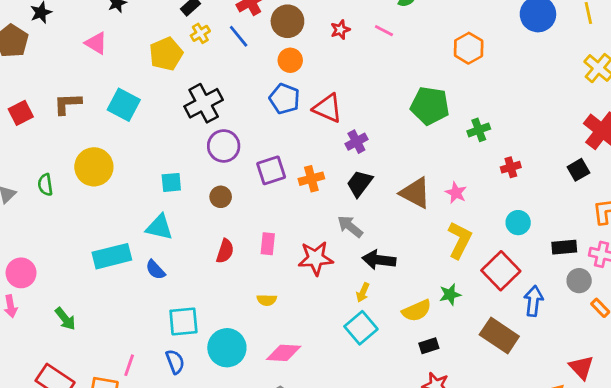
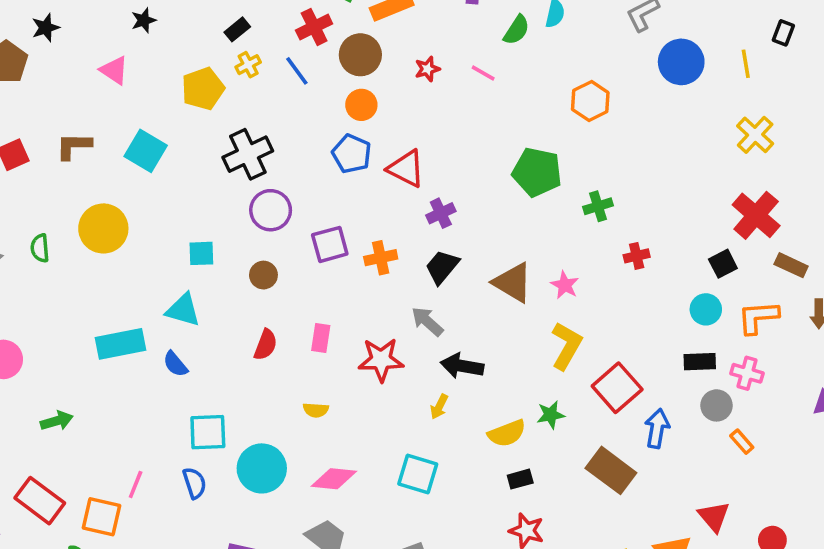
cyan circle: (518, 223) -> (706, 309), moved
green arrow: (65, 319) -> (57, 421), turned -70
cyan square: (361, 328) -> (418, 474), moved, turned -36

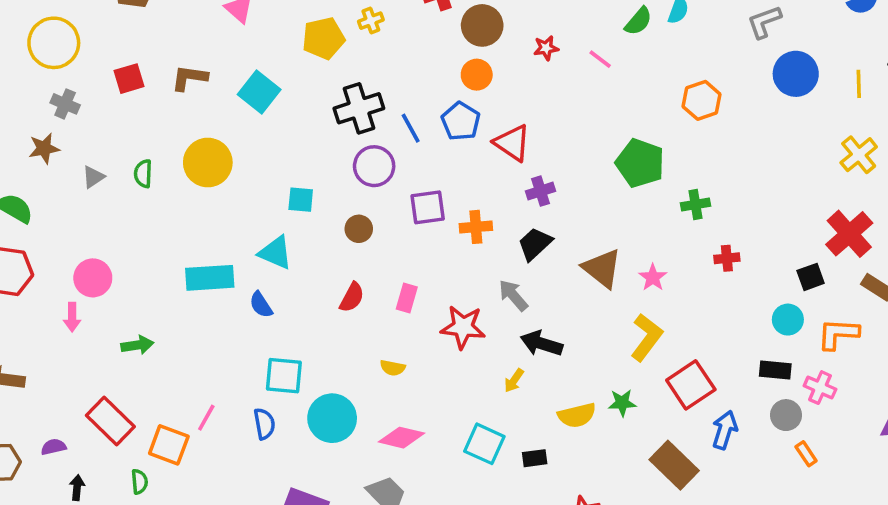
blue line: (297, 71) -> (411, 128), moved
black rectangle: (520, 479) -> (535, 458), moved

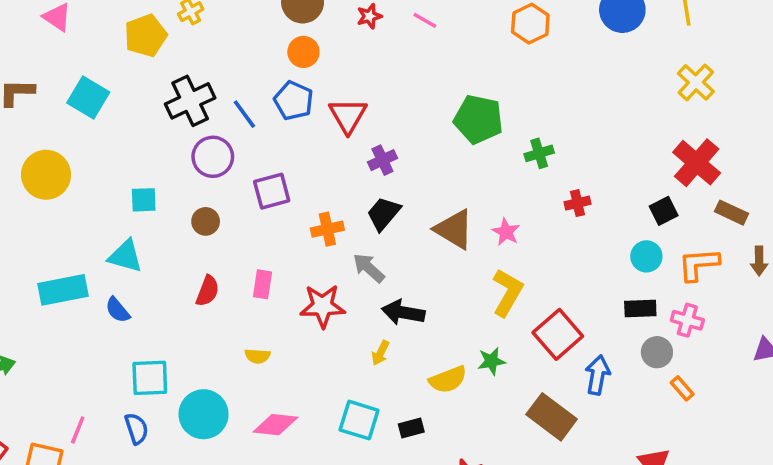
orange hexagon: (702, 100) -> (530, 24), moved
red triangle: (512, 143) -> (348, 116), turned 33
orange cross: (476, 227) -> (327, 229), moved

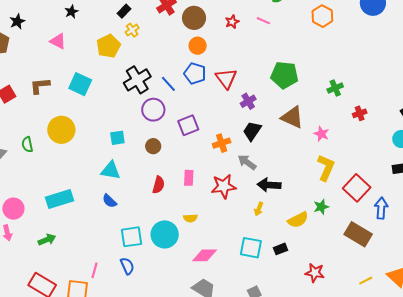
green pentagon: (478, 119) -> (284, 75), moved
brown triangle: (454, 229) -> (292, 117), moved
cyan rectangle: (63, 290) -> (60, 199), moved
cyan circle: (204, 414) -> (165, 234), moved

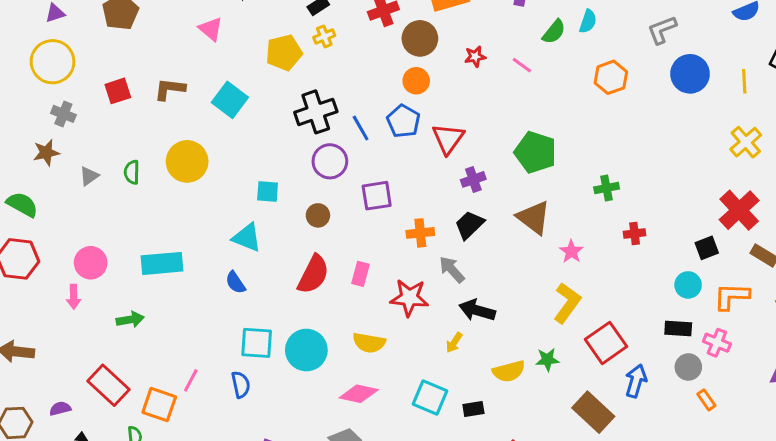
red semicircle: (159, 185) -> (313, 274), size x1.5
yellow semicircle: (190, 218) -> (369, 343), moved, size x1.5

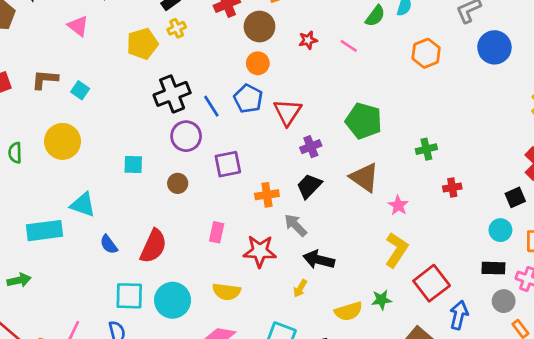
cyan square: (230, 100) -> (80, 90), moved, size x0.6
cyan triangle: (247, 238) -> (83, 205), moved
red semicircle: (313, 274) -> (153, 246), moved

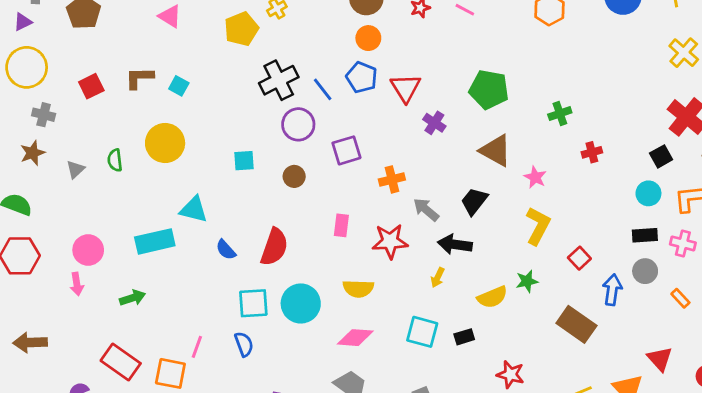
purple cross: (311, 147) -> (434, 123), turned -30
black trapezoid: (309, 186) -> (474, 201), moved
red square: (432, 283) -> (579, 258), size x0.6
gray circle: (504, 301) -> (645, 271), moved

